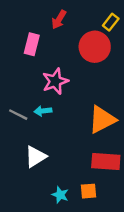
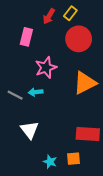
yellow rectangle: (111, 22) -> (70, 13), moved
orange triangle: (102, 120) -> (85, 83), moved
white triangle: (35, 157) -> (29, 130), turned -36

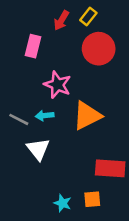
pink star: (46, 67) -> (57, 85), turned -30
orange triangle: (85, 83) -> (87, 116), moved
white triangle: (29, 130) -> (38, 149), moved

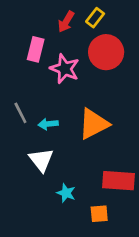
pink star: (57, 85) -> (65, 69), moved
gray line: (19, 119) -> (20, 113), moved, turned 36
cyan star: (63, 203) -> (66, 193), moved

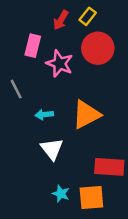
gray line: (20, 113) -> (16, 89), moved
white triangle: (41, 160) -> (52, 149), moved
cyan star: (66, 193) -> (61, 194), moved
orange square: (99, 214) -> (91, 197), size x1.5

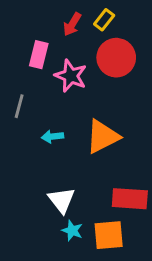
gray line: (16, 89) -> (19, 106), turned 42
white triangle: (52, 149) -> (62, 200), moved

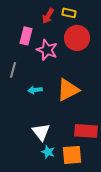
yellow rectangle: (104, 20) -> (69, 13), turned 64

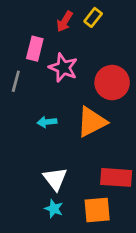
yellow rectangle: (69, 13) -> (93, 17), turned -64
red circle: (77, 38) -> (112, 83), moved
gray line: (13, 70) -> (16, 81), moved
cyan star: (48, 152) -> (54, 209), moved

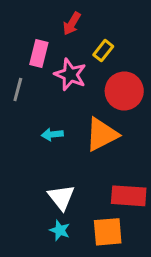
yellow rectangle: (93, 17) -> (103, 51), moved

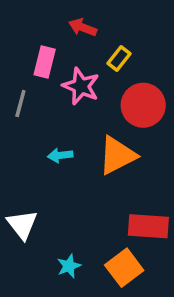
red arrow: (72, 24) -> (83, 27), turned 80
white triangle: (61, 197) -> (22, 224), moved
cyan star: (60, 230) -> (69, 266), turned 30
orange square: (108, 232) -> (124, 268), turned -32

